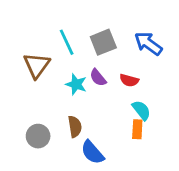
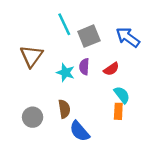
cyan line: (67, 42) -> (64, 24), moved
purple semicircle: (98, 78) -> (84, 67), turned 42
red semicircle: (129, 80) -> (111, 69), turned -49

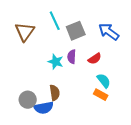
brown triangle: (31, 56) -> (25, 32), moved
orange rectangle: (118, 111) -> (101, 95), turned -64
blue semicircle: (80, 131) -> (44, 108), moved, turned -60

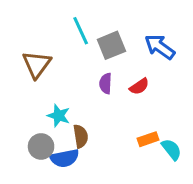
brown triangle: (25, 32) -> (37, 64), moved
cyan star: (56, 62) -> (59, 116), moved
cyan semicircle: (104, 81) -> (172, 149), moved
orange rectangle: (101, 95) -> (148, 139), turned -48

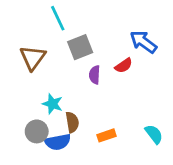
cyan line: (81, 31) -> (58, 18), moved
gray square: (111, 45) -> (80, 47), moved
red semicircle: (139, 86) -> (124, 66), moved
orange rectangle: (148, 139) -> (106, 135), moved

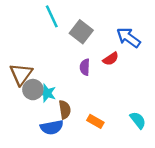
gray square: (80, 47) -> (81, 32), moved, turned -30
brown triangle: (33, 58) -> (21, 74), moved
gray circle: (37, 131) -> (33, 90), moved
orange rectangle: (106, 135) -> (95, 121), turned 49

